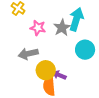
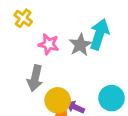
cyan circle: (85, 50) -> (112, 98), moved
gray arrow: (28, 54) -> (35, 78), turned -66

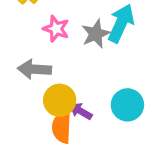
gray arrow: (35, 78) -> (34, 69), turned 75

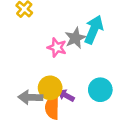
pink star: (56, 29) -> (57, 47), moved
gray arrow: (34, 69) -> (30, 97), moved

